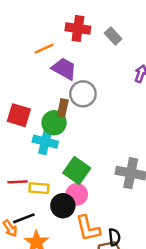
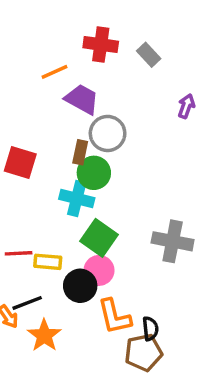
green circle: (54, 123) -> (94, 173), moved
cyan cross: (45, 142) -> (77, 199), moved

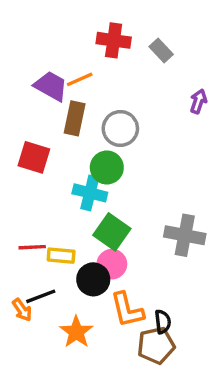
orange line: (54, 72) -> (80, 79), moved
purple trapezoid: (82, 99) -> (51, 86), moved
brown rectangle: (80, 152) -> (75, 118), moved, size x1.4
orange star: (44, 335) -> (76, 332), moved

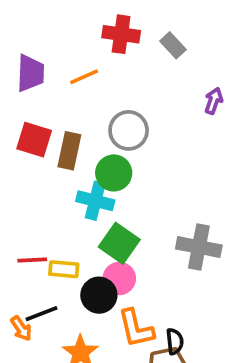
purple trapezoid: (51, 86) -> (30, 73), moved, turned 63
brown rectangle: (75, 118) -> (69, 151), moved
red square: (34, 157) -> (34, 140), moved

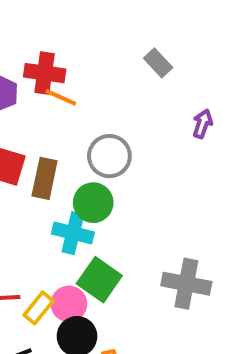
red cross: (121, 34) -> (45, 73), moved
orange line: (84, 77) -> (61, 97), turned 48
yellow rectangle: (64, 269) -> (39, 308), turned -56
pink circle: (119, 278) -> (69, 304), moved

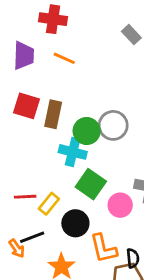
red cross: (45, 73) -> (53, 19), moved
gray circle: (109, 156) -> (113, 125), moved
pink circle: (69, 304) -> (120, 205), moved

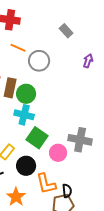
gray circle: (113, 125) -> (39, 61), moved
green circle: (87, 131) -> (26, 94), moved

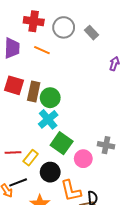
gray circle: (39, 61) -> (64, 27), moved
cyan cross: (24, 115) -> (48, 119), turned 36
gray cross: (80, 140) -> (106, 145), size x0.7

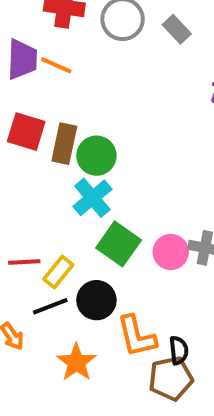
orange line: (42, 50) -> (56, 65), moved
pink circle: (83, 159) -> (171, 252), moved
black line: (18, 182) -> (50, 306), moved

